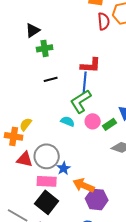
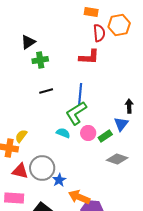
red L-shape: (91, 65) -> (89, 57), moved
pink rectangle: (47, 181) -> (14, 198), moved

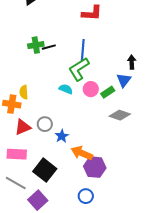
green cross: (40, 60) -> (36, 45), moved
yellow semicircle: (21, 136) -> (24, 92), turned -40
gray circle: (42, 168) -> (45, 124), size x0.6
red triangle: (20, 171) -> (23, 127), turned -36

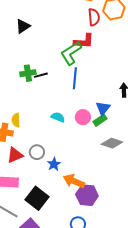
green L-shape: (79, 69) -> (71, 53), moved
blue triangle: (124, 80) -> (103, 108), moved

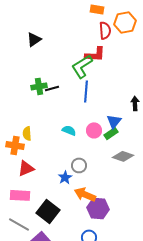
gray circle: (37, 152) -> (79, 165), moved

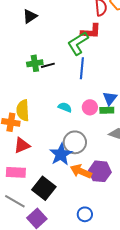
yellow semicircle: (27, 133) -> (23, 110), size x1.5
green rectangle: (111, 133) -> (107, 110), turned 32
gray circle: (79, 165) -> (75, 142), size x1.5
blue star: (65, 177) -> (61, 154), size x1.6
purple hexagon: (98, 208) -> (100, 171), moved

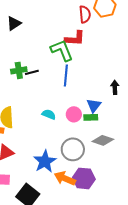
green L-shape: (78, 43) -> (62, 50), turned 100
gray circle: (75, 142) -> (73, 149), moved

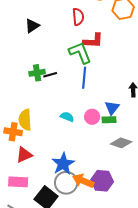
red semicircle: (85, 14) -> (78, 17), moved
gray circle: (73, 149) -> (66, 183), moved

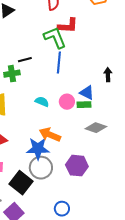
green cross: (37, 73) -> (12, 74), moved
blue triangle: (112, 108) -> (87, 93), turned -42
blue star: (63, 164) -> (38, 149), turned 30
orange arrow: (83, 181) -> (50, 135), moved

